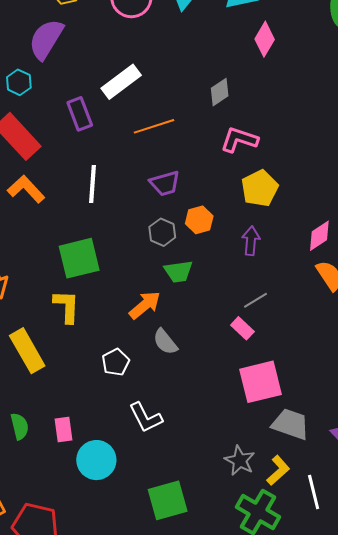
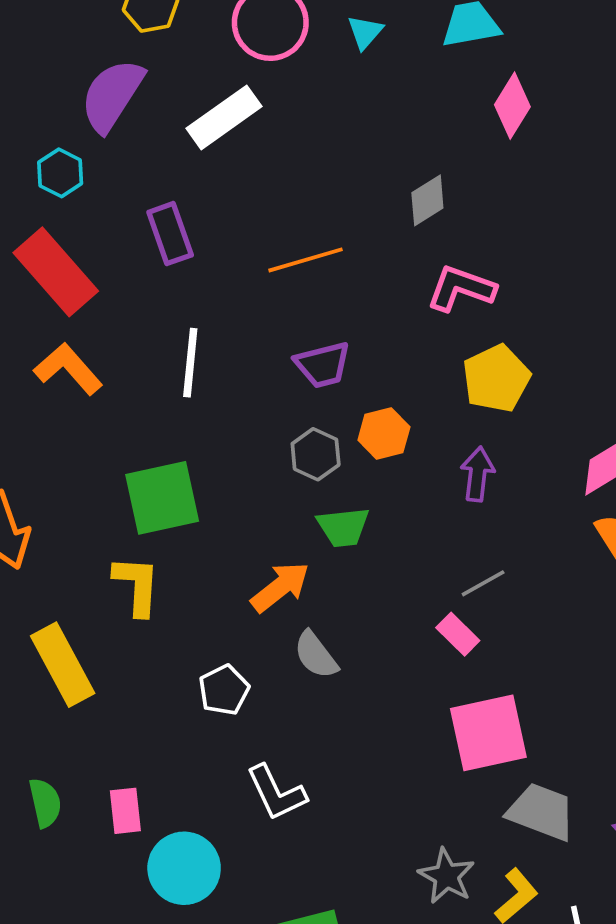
white rectangle: (121, 82) -> (224, 117), moved

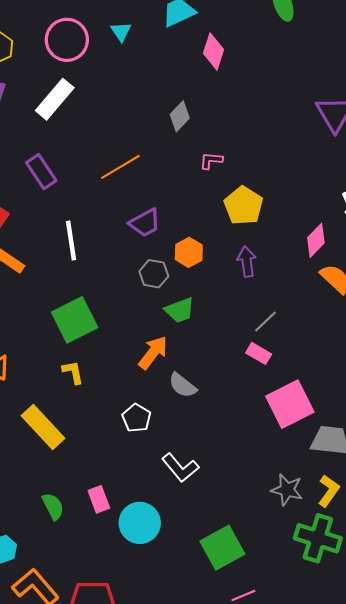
pink L-shape: (461, 288) -> (211, 161), size x0.6
yellow L-shape: (137, 586) -> (73, 372), size x0.7

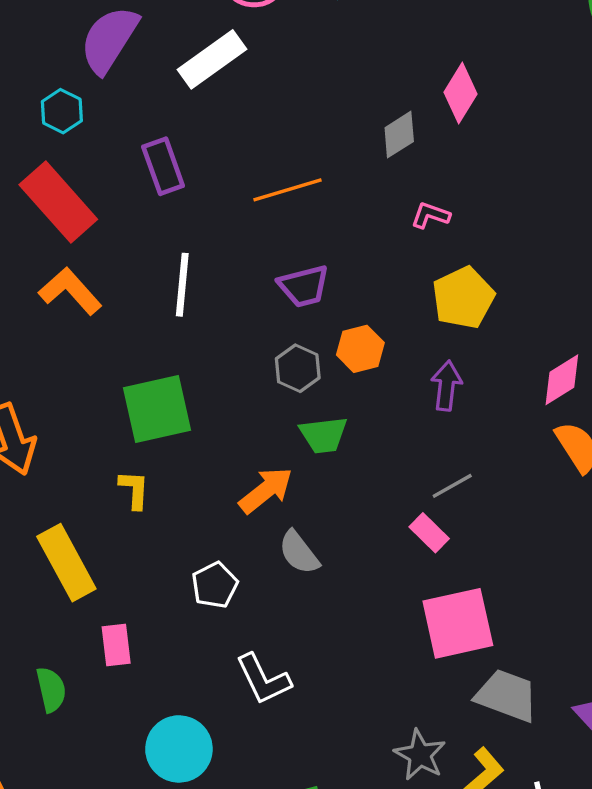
pink diamond: (214, 51) -> (461, 93), moved
pink rectangle: (99, 499) -> (116, 645), moved

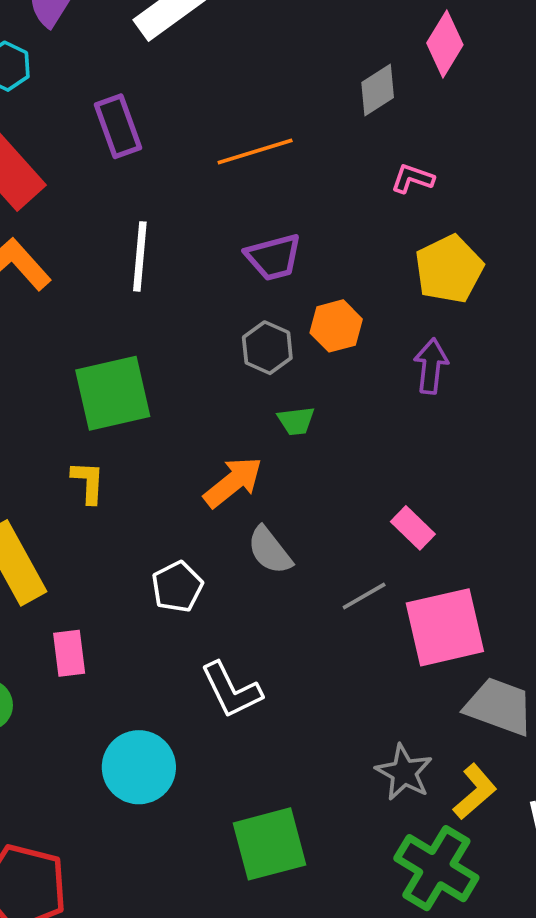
green trapezoid: (324, 435) -> (296, 421), size x0.7
gray line: (452, 486) -> (364, 596), moved

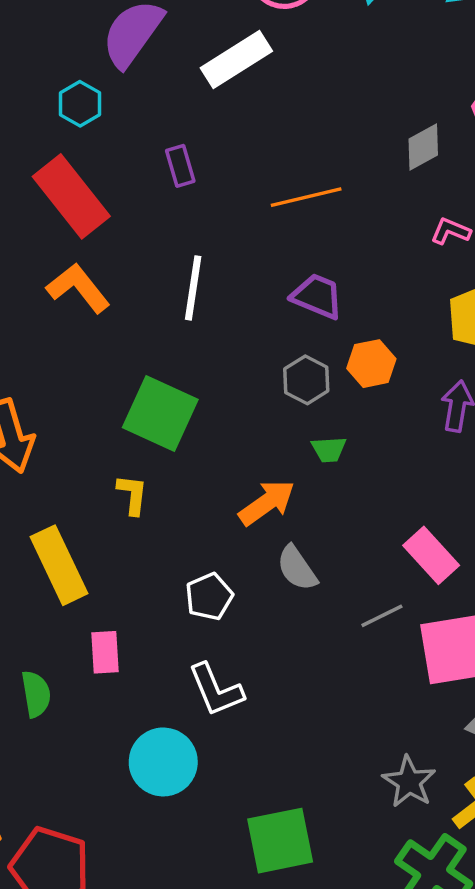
purple rectangle: (118, 126) -> (180, 166), size x0.7
purple trapezoid: (274, 257) -> (317, 296), turned -146
green square: (113, 393) -> (160, 413), turned 34
pink rectangle: (413, 528) -> (431, 555), size x1.4
white L-shape: (231, 690) -> (216, 690), moved

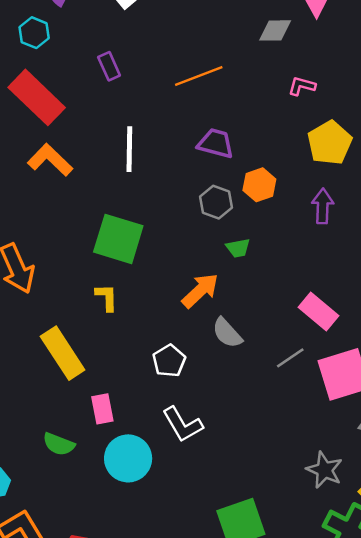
gray diamond: (423, 147) -> (275, 30), turned 36
green semicircle: (36, 694) -> (59, 444), turned 128
cyan circle: (163, 762) -> (128, 458), moved

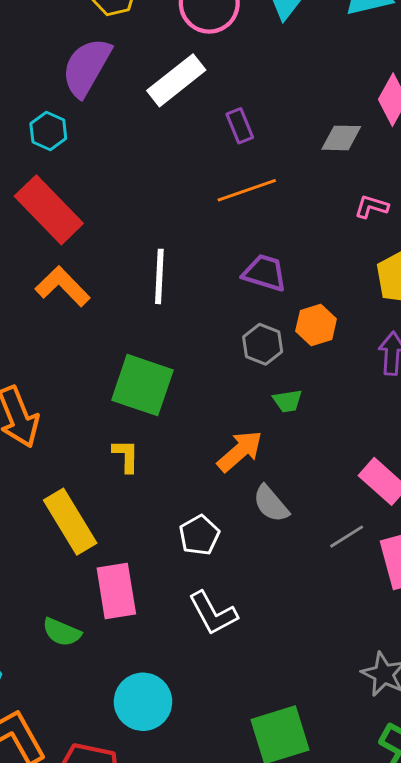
purple rectangle: (109, 66) -> (240, 126), moved
pink rectangle: (102, 409) -> (116, 591), size x1.5
cyan circle: (128, 458) -> (143, 702), moved

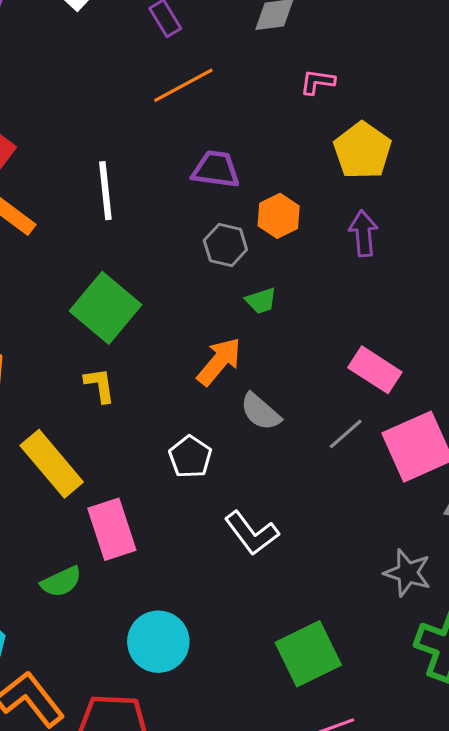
green square: (142, 385) -> (105, 308), turned 30
white L-shape: (213, 613) -> (252, 533), moved
green semicircle: (62, 632) -> (61, 582), turned -39

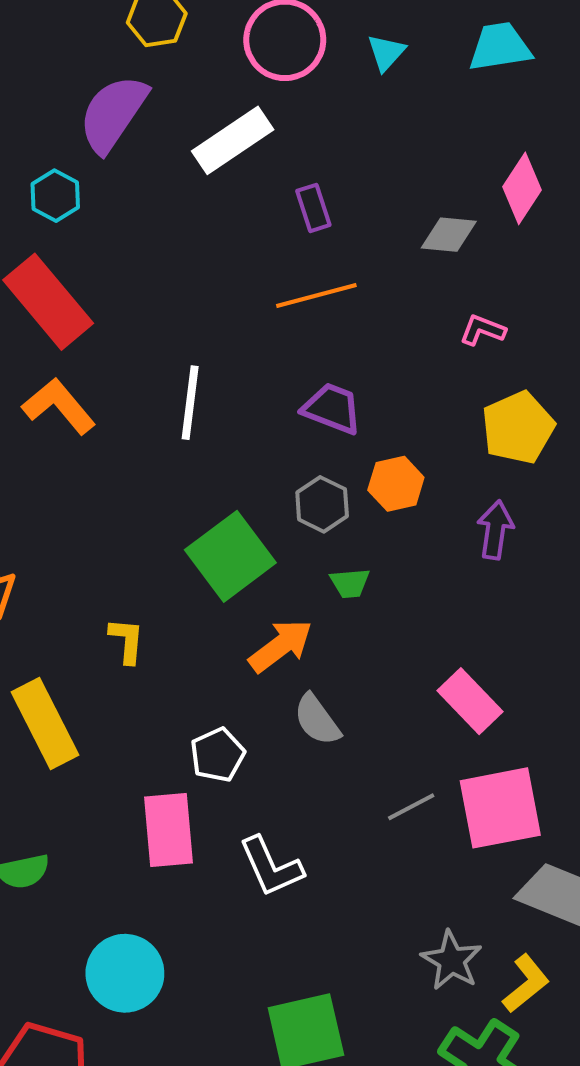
green square: (105, 308) -> (230, 556), moved
gray line: (346, 434) -> (411, 807), moved
pink rectangle: (112, 529) -> (169, 830), moved

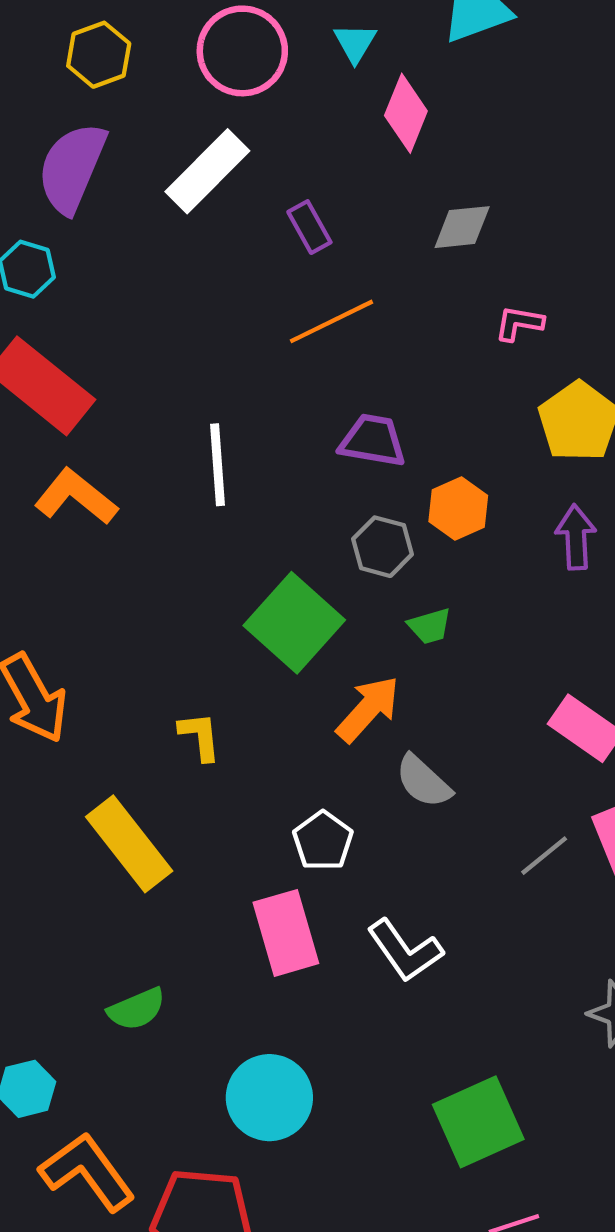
pink diamond: (522, 188) -> (406, 113), moved

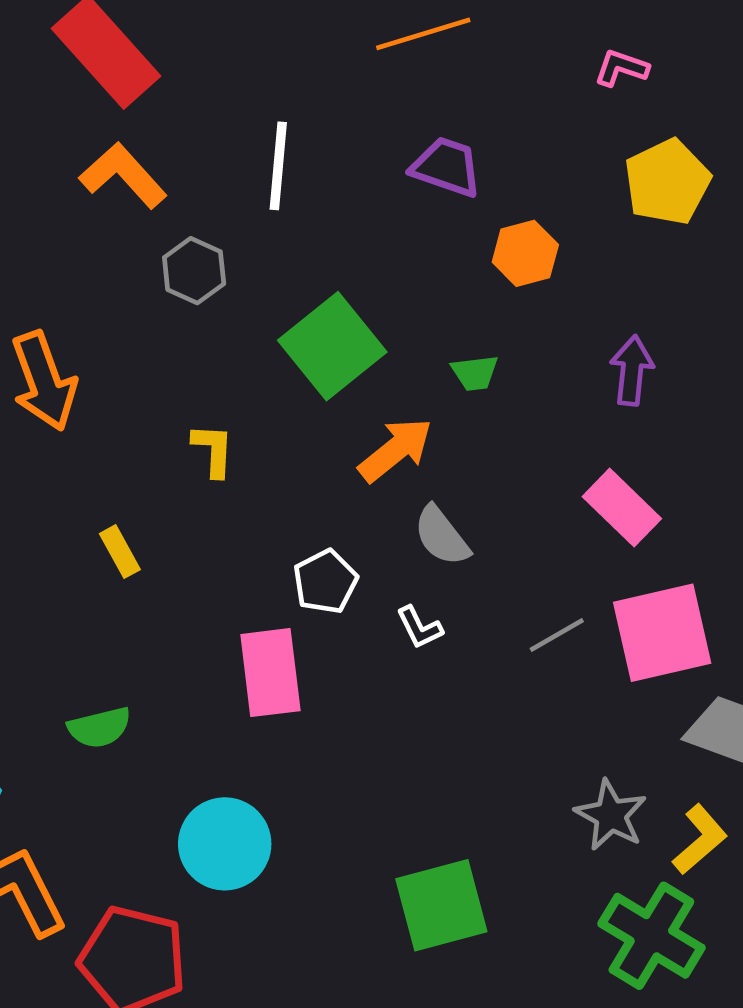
purple arrow: (576, 537) -> (632, 370), moved
gray hexagon: (382, 547) -> (194, 271), moved
yellow rectangle: (129, 844) -> (120, 552), size x0.5
white L-shape: (405, 951) -> (419, 627), moved, size x0.6

